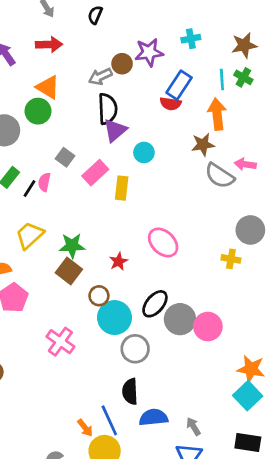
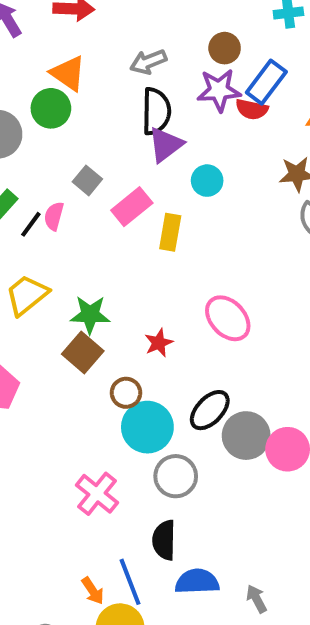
purple star: (149, 52) -> (219, 90), moved
brown circle: (122, 64) -> (225, 48), moved
pink cross: (60, 342) -> (97, 494), moved

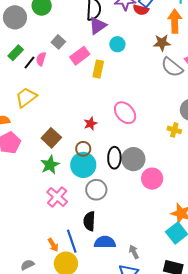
green star: (90, 315) -> (50, 165), moved, turned -30
brown square: (83, 353) -> (51, 138), moved
brown circle: (126, 393) -> (83, 149), moved
black ellipse: (210, 410) -> (114, 158), turned -45
gray circle: (246, 436) -> (133, 159), moved

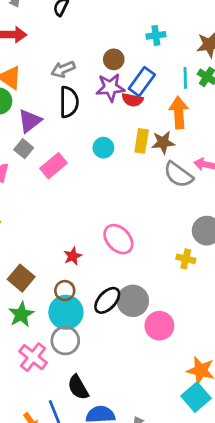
purple triangle: (98, 26) -> (30, 121), moved
yellow rectangle: (98, 69) -> (142, 141), moved
black ellipse: (114, 158) -> (107, 300), turned 45
gray circle: (96, 190) -> (65, 341), moved
black semicircle: (89, 221) -> (78, 387), turned -30

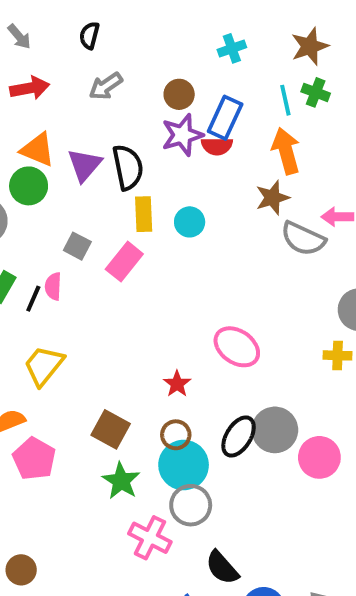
gray arrow: (63, 69) -> (106, 86), moved
purple triangle: (30, 121) -> (85, 165), moved
yellow rectangle: (142, 141) -> (144, 214), moved

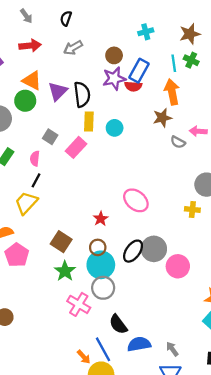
gray semicircle: (303, 239) -> (178, 142), size x0.6
black line: (33, 299) -> (36, 180), moved

